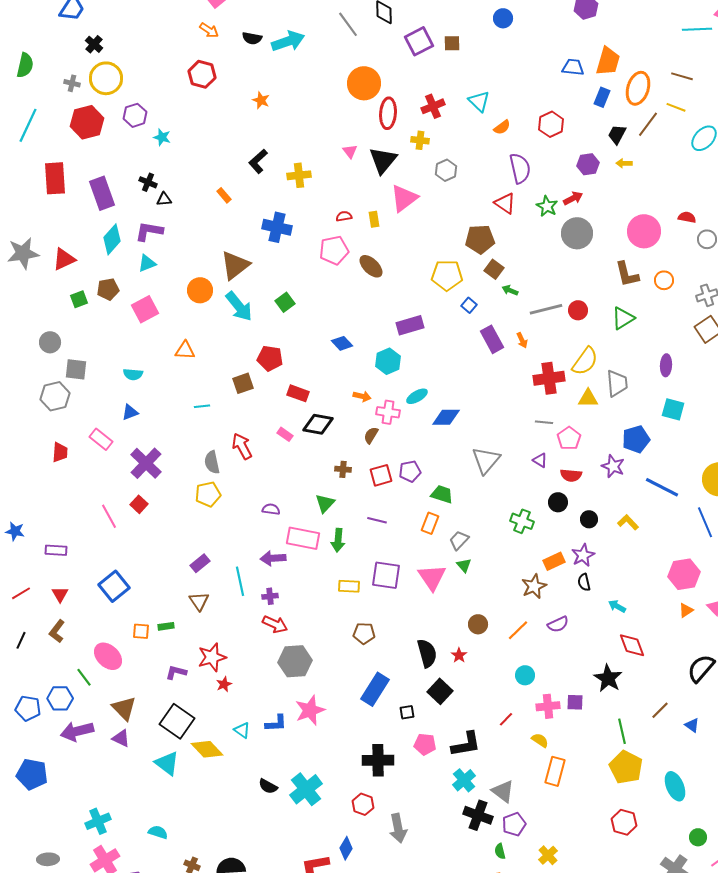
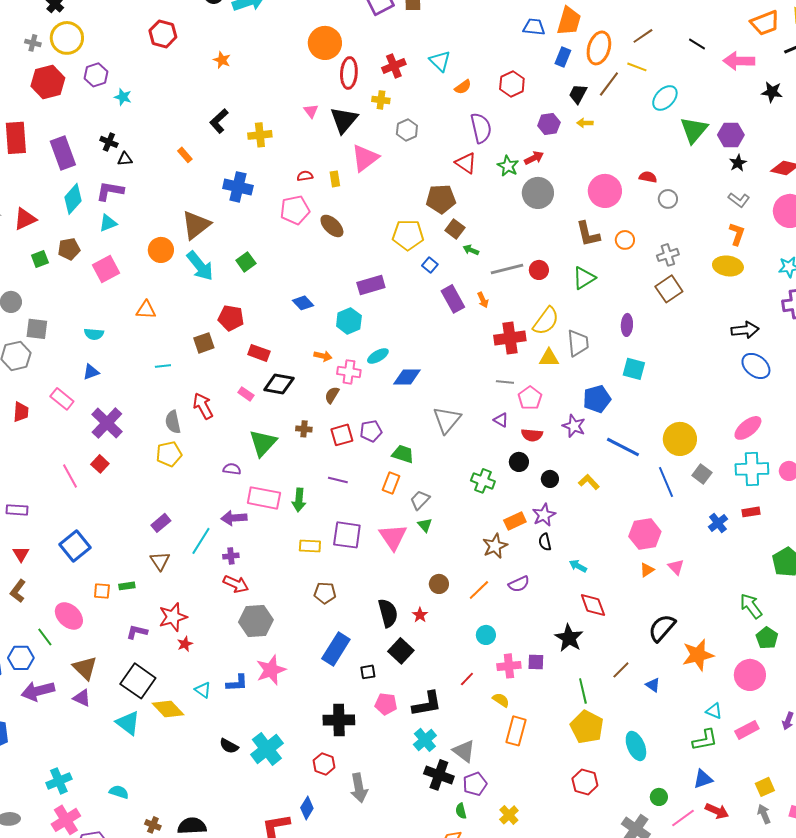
brown line: (682, 76) -> (643, 36), turned -50
green triangle: (325, 503) -> (263, 443), moved, size x1.4
cyan line: (240, 581) -> (201, 541), turned 44

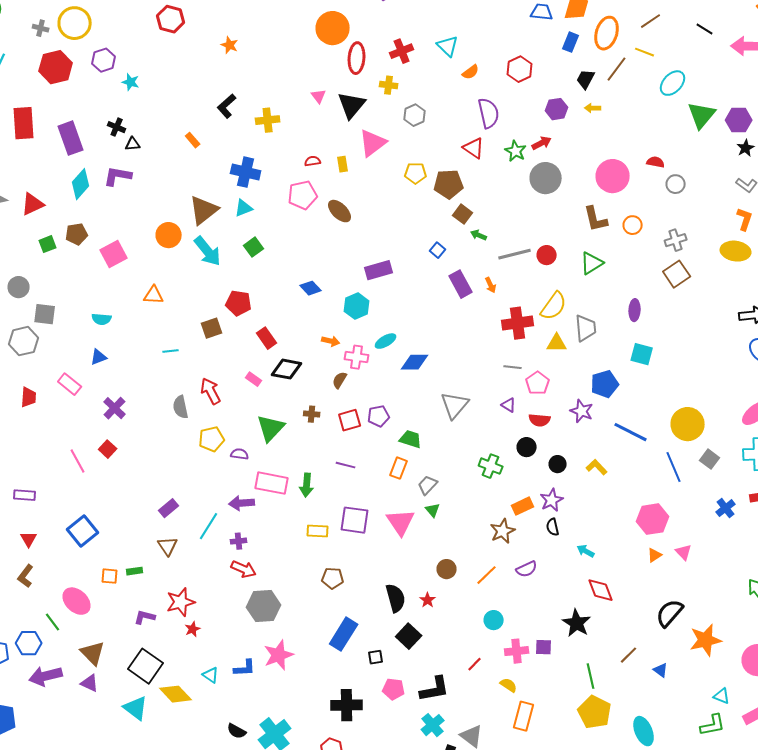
cyan triangle: (108, 223) -> (244, 208), moved
yellow pentagon: (408, 235) -> (416, 173), moved, size x0.7
red rectangle: (259, 353) -> (267, 338), turned 35
purple cross: (107, 423) -> (115, 408), size x0.7
yellow pentagon: (169, 454) -> (212, 439), moved

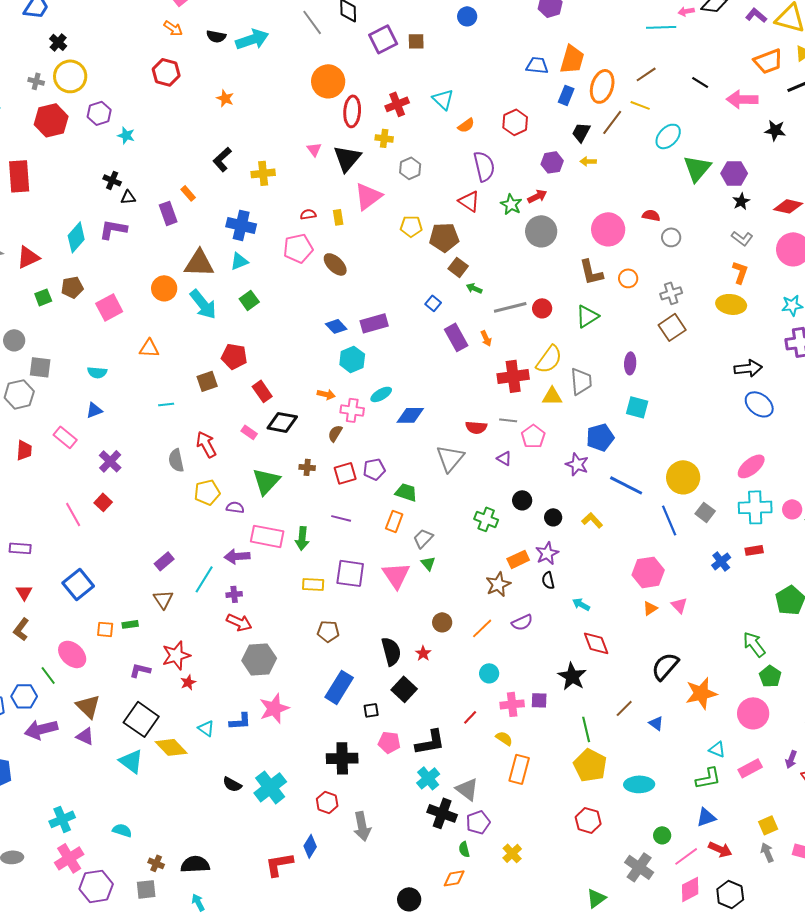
purple rectangle: (71, 138) -> (168, 213), moved, size x0.7
brown triangle: (204, 210) -> (199, 263), turned 40
blue diamond: (311, 288) -> (336, 326), moved
red semicircle: (540, 420) -> (476, 427), moved
cyan ellipse: (644, 731) -> (639, 784), turned -68

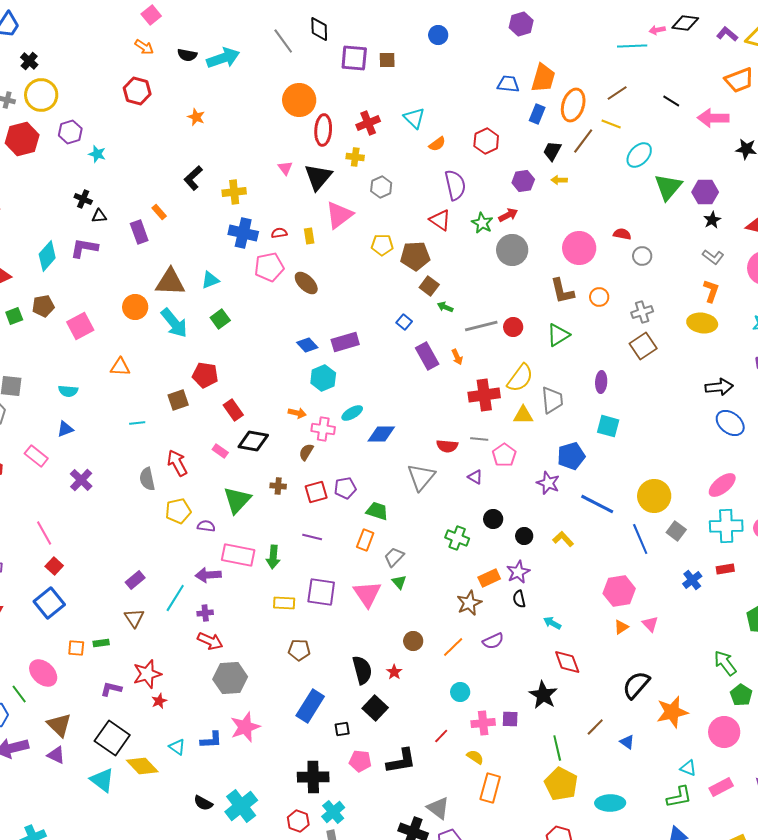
purple square: (383, 39) -> (354, 58), turned 32
blue cross: (241, 225) -> (243, 233), moved
red square: (103, 502) -> (54, 566), moved
cyan cross: (428, 778) -> (333, 812), moved

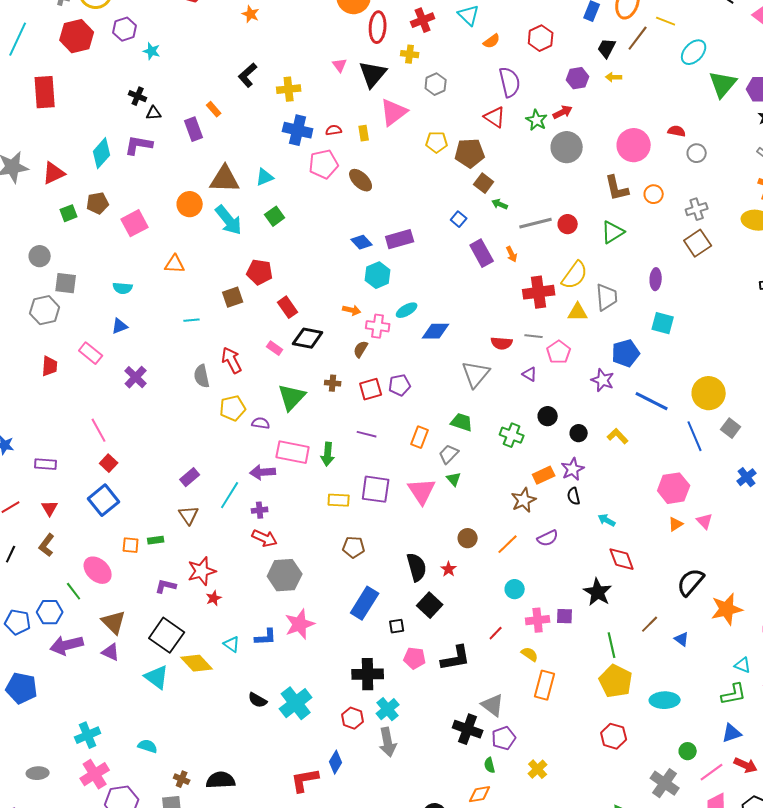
green trapezoid: (377, 511) -> (462, 422), moved

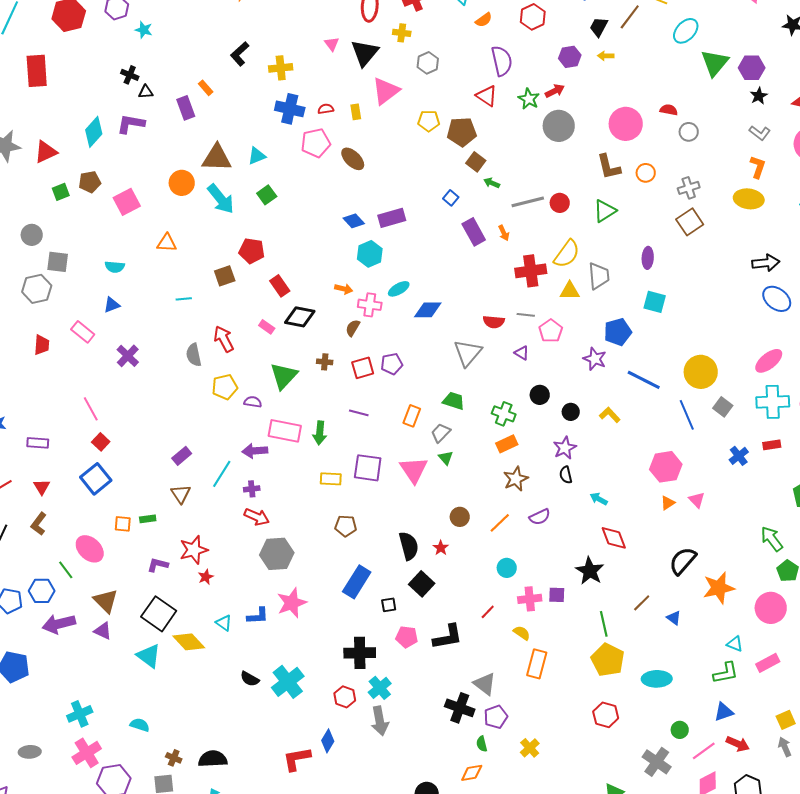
orange rectangle: (544, 475) -> (507, 444), moved

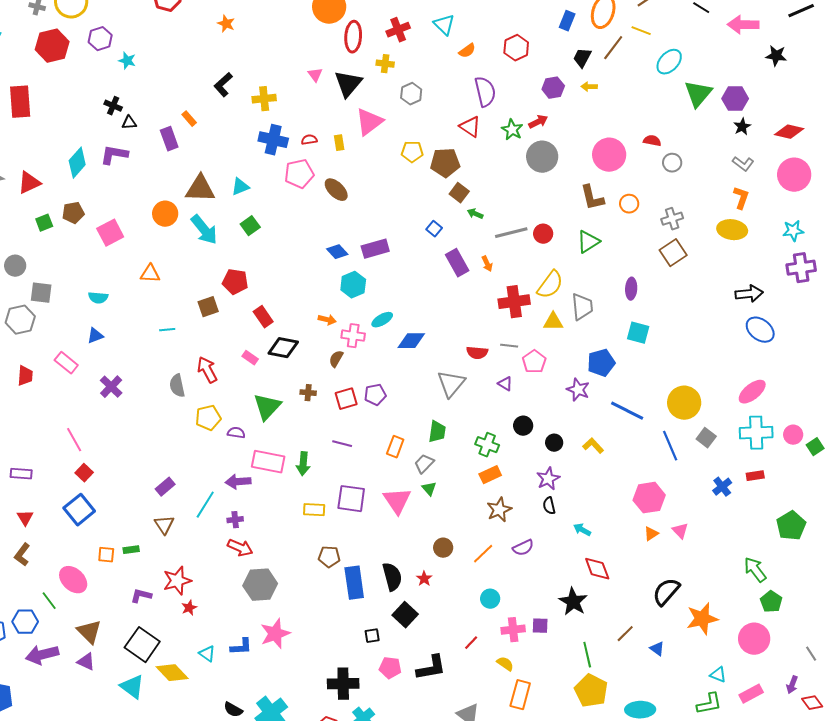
green trapezoid: (454, 401) -> (437, 432), turned 80
blue rectangle: (357, 582) -> (354, 583), moved, turned -40

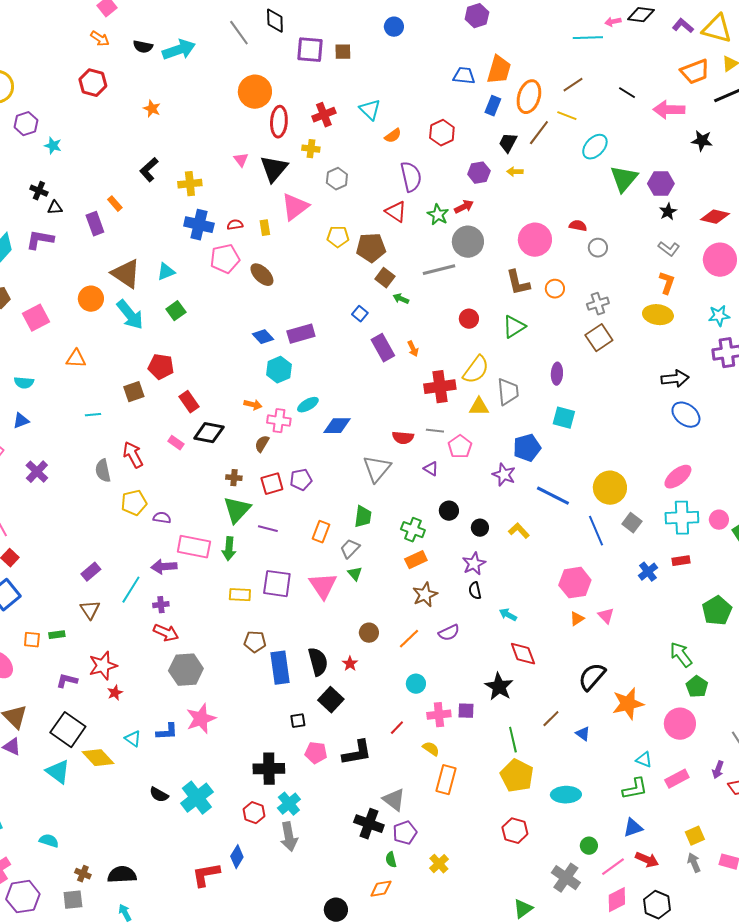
brown triangle: (200, 189) -> (126, 274), turned 32
gray line: (511, 233) -> (439, 270), moved
green triangle: (267, 407) -> (237, 510), moved

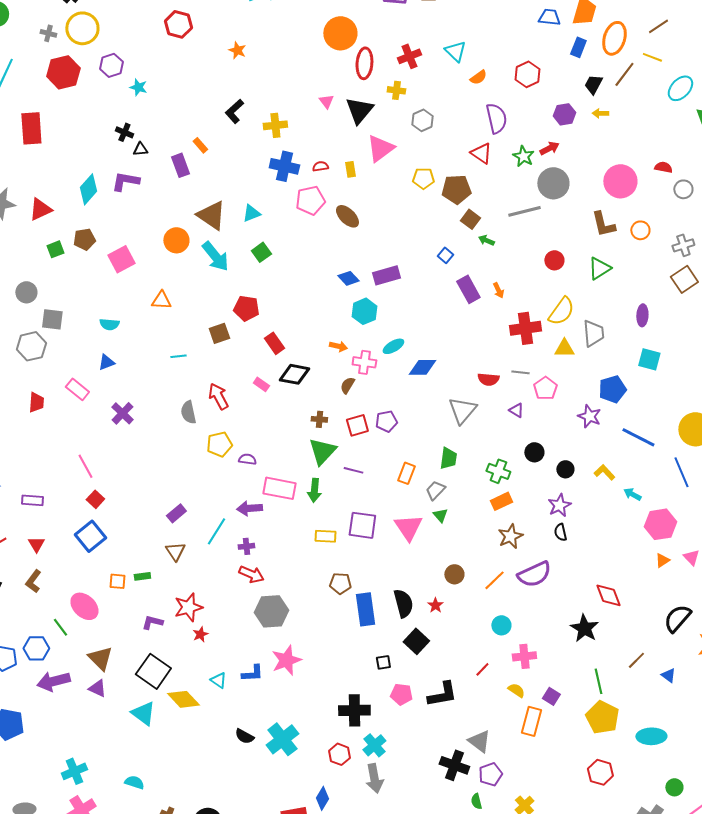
cyan arrow: (508, 615) -> (632, 494), moved
purple semicircle: (449, 633) -> (534, 574), size x1.6
purple square: (466, 711) -> (551, 696), moved, turned 30

